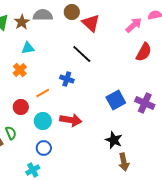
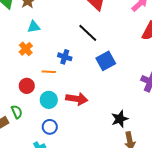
blue cross: (67, 79) -> (65, 57), moved
orange line: (43, 93) -> (49, 72), turned 32
blue square: (116, 100) -> (106, 61), moved
black star: (114, 140) -> (120, 119), turned 30

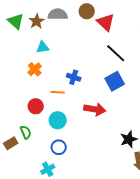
black line: (88, 33) -> (116, 53), moved
red arrow: (77, 99) -> (95, 109), moved

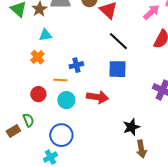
blue cross: (74, 77) -> (76, 65), turned -32
blue square: (115, 81) -> (117, 69), turned 30
cyan circle: (58, 120) -> (66, 100), moved
blue circle: (59, 147) -> (61, 135), size x1.5

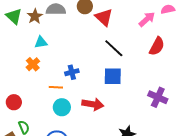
red circle: (38, 94) -> (14, 102), moved

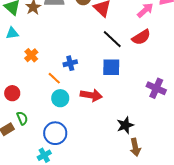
cyan triangle: (41, 42) -> (12, 33), moved
red semicircle: (157, 46) -> (141, 37), moved, turned 30
orange line: (56, 87) -> (54, 78), turned 40

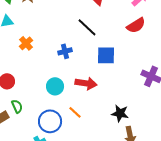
black line: (112, 39) -> (87, 27), moved
orange line: (54, 78) -> (75, 112), moved
black star: (125, 125) -> (120, 113), turned 30

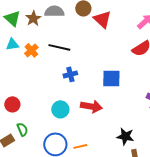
black line: (87, 27) -> (59, 47), moved, turned -30
orange cross: (26, 43) -> (31, 50), moved
orange line: (75, 112) -> (80, 146), moved, turned -56

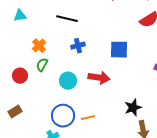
orange cross: (31, 50) -> (39, 46), moved
green semicircle: (22, 129) -> (42, 65), moved, turned -128
black star: (125, 136) -> (133, 108), turned -30

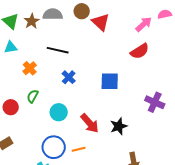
orange cross: (39, 46) -> (30, 68), moved
blue cross: (78, 46) -> (69, 77), turned -32
red arrow: (99, 78) -> (90, 123), moved, turned 40
black star: (133, 108) -> (119, 126), moved

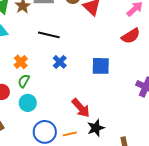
orange cross: (30, 68) -> (21, 62), moved
cyan circle: (59, 112) -> (28, 103), moved
black star: (119, 126) -> (96, 128), moved

